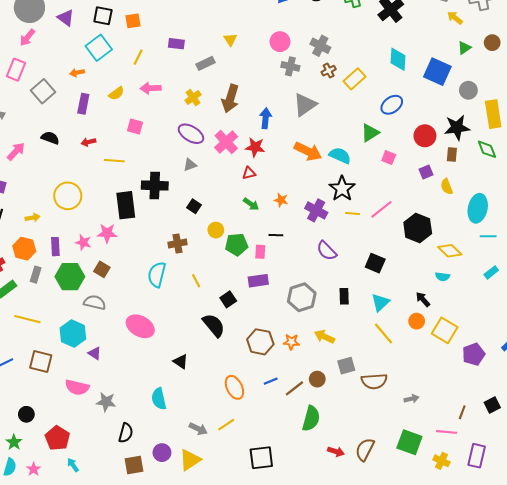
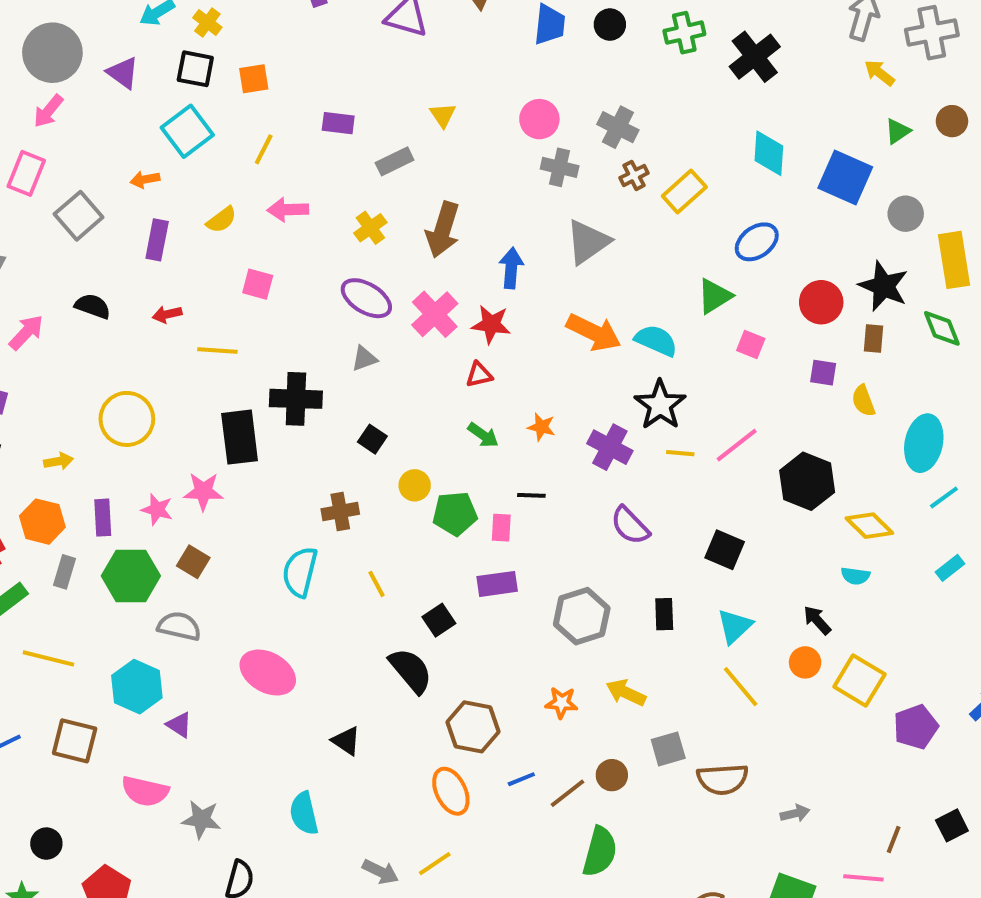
black star: (457, 128) -> (884, 286), turned 30
purple square: (426, 172) -> (823, 373), turned 32
cyan line: (488, 236) -> (944, 497), turned -35
brown hexagon: (260, 342) -> (473, 727), moved

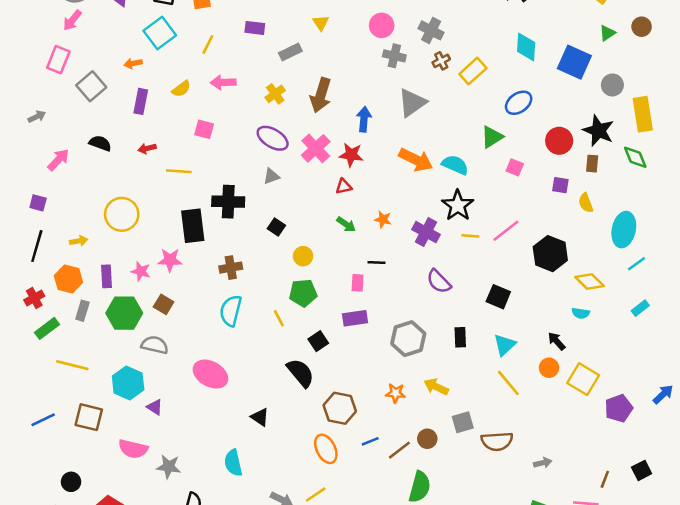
brown cross: (340, 512) -> (231, 268), moved
green pentagon: (455, 514) -> (303, 293), moved

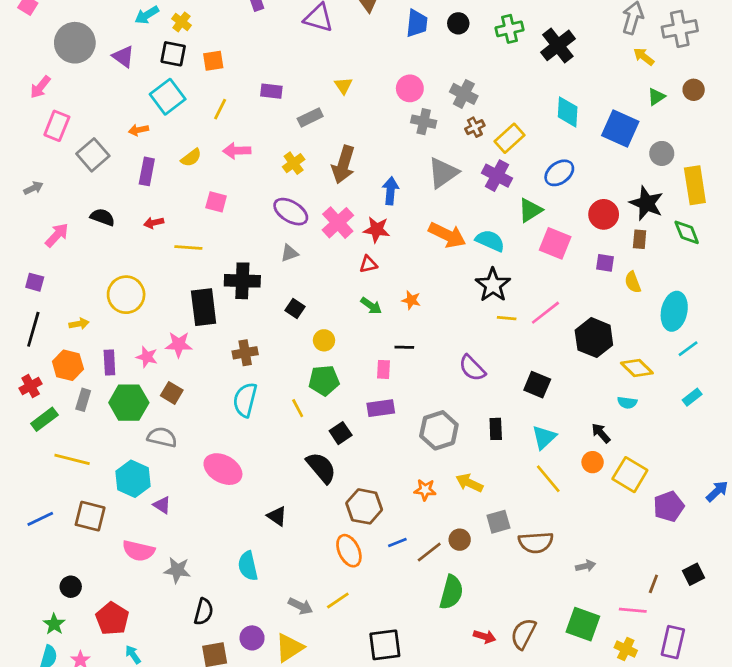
pink arrow: (72, 20) -> (40, 87), moved
pink square: (515, 167) -> (555, 243), size x1.6
purple cross: (426, 232) -> (497, 176), moved

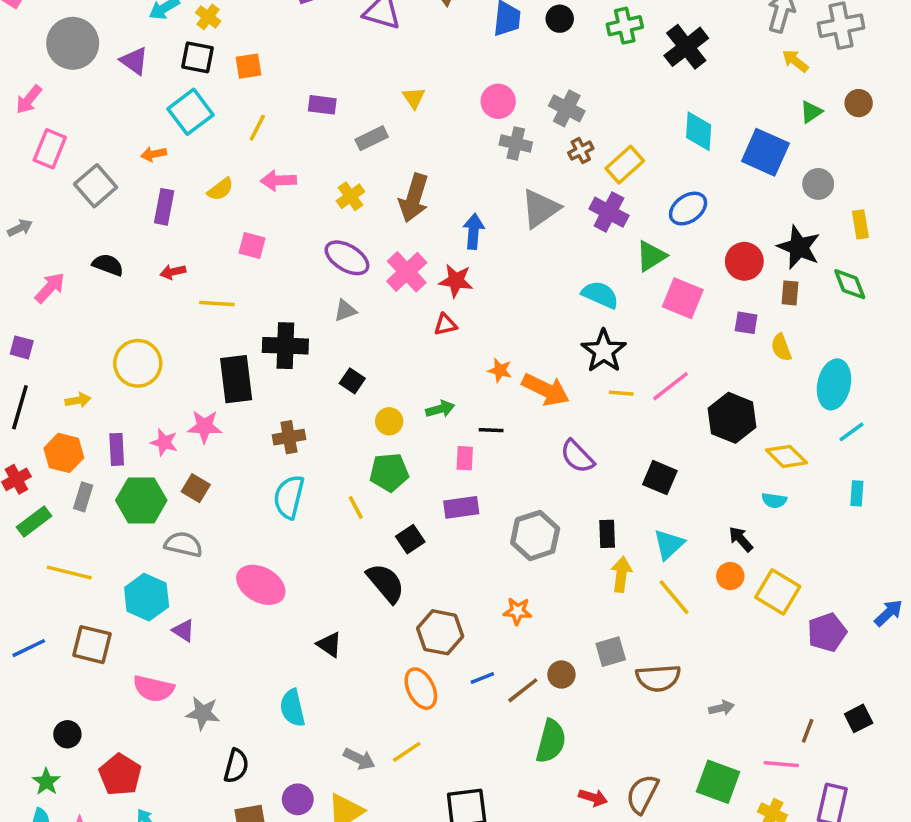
yellow rectangle: (695, 185) -> (860, 224), size x0.6
orange arrow: (447, 235) -> (546, 390), moved
green arrow: (371, 306) -> (440, 409), moved, turned -50
cyan rectangle: (692, 397) -> (857, 493), turned -48
yellow arrow: (469, 483) -> (621, 574), moved, turned 72

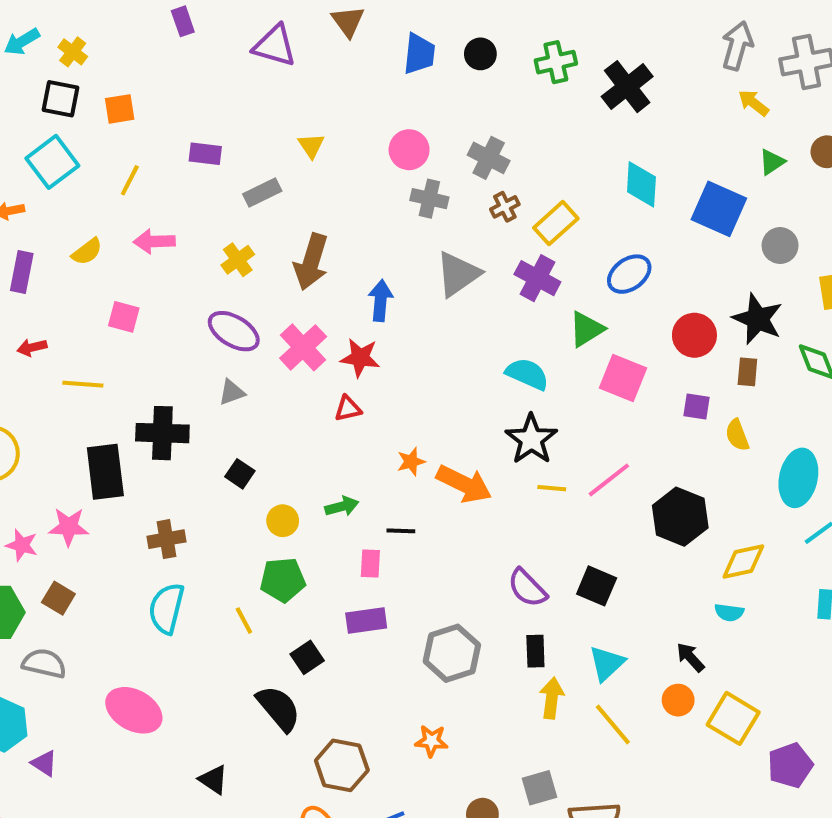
orange star: (500, 370) -> (411, 462), turned -30
purple semicircle: (577, 456) -> (527, 588), moved
yellow diamond: (787, 456) -> (743, 561), turned -57

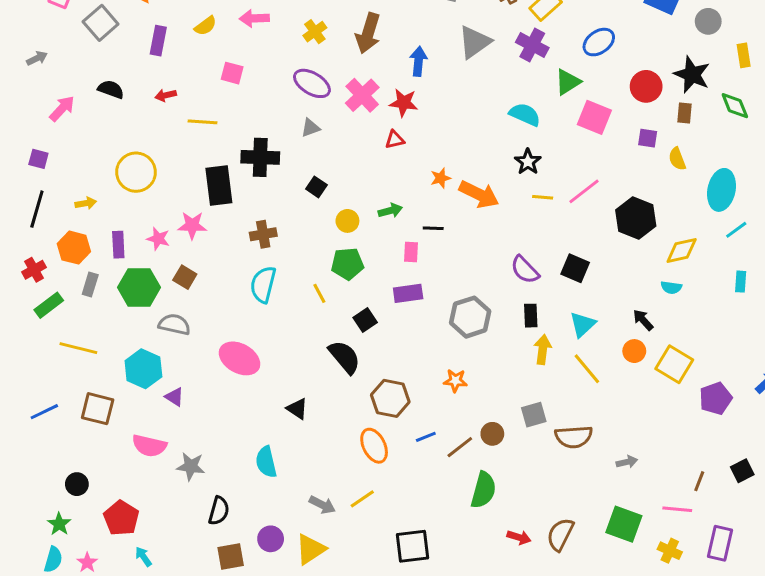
black star: (531, 439) -> (528, 162), size x0.7

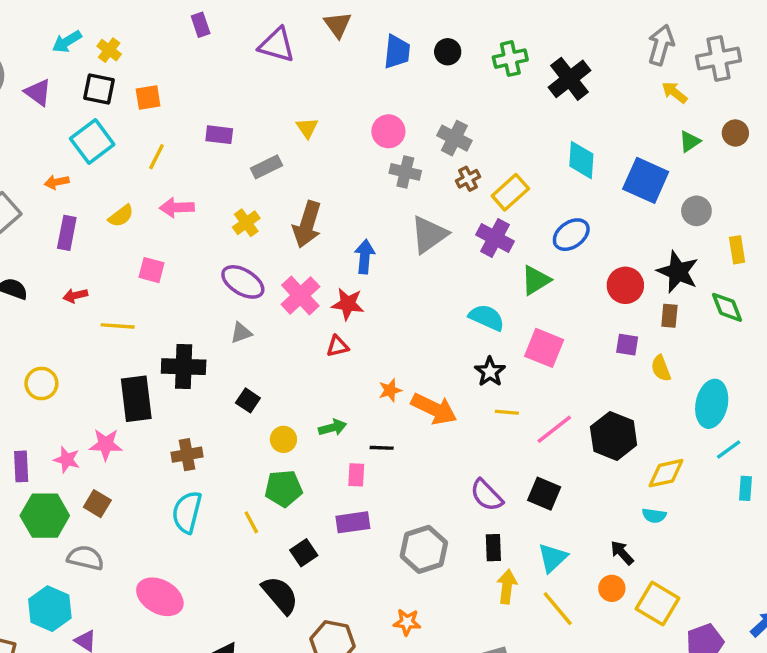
pink square: (594, 117) -> (544, 348), moved
yellow circle: (136, 172) -> (41, 384), size x0.7
pink line: (584, 191) -> (554, 429), moved
cyan rectangle: (741, 282) -> (746, 488), moved

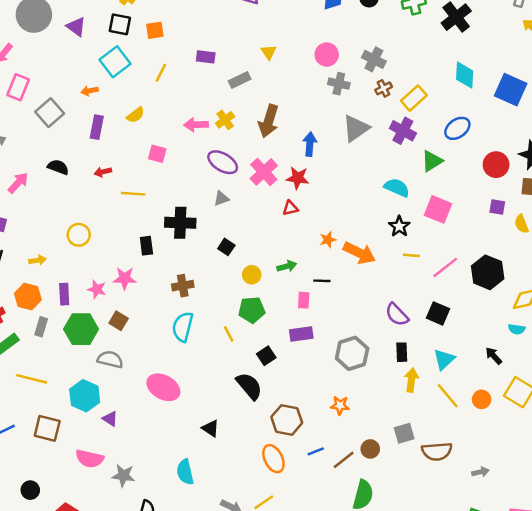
pink arrow: (177, 207) -> (196, 125), moved
black rectangle: (136, 399) -> (146, 246), size x0.6
orange circle: (612, 588) -> (482, 399), moved

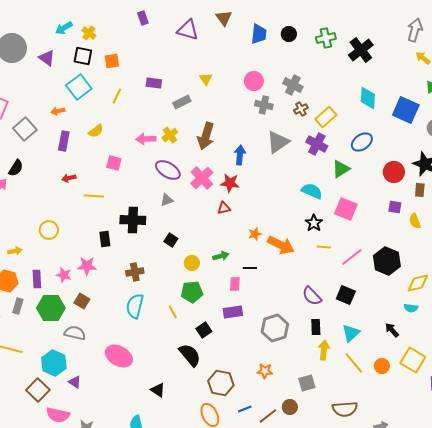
black semicircle: (58, 167) -> (16, 168), moved, turned 102
brown square: (47, 428) -> (38, 390), moved, turned 30
gray square: (404, 433) -> (307, 383), moved

